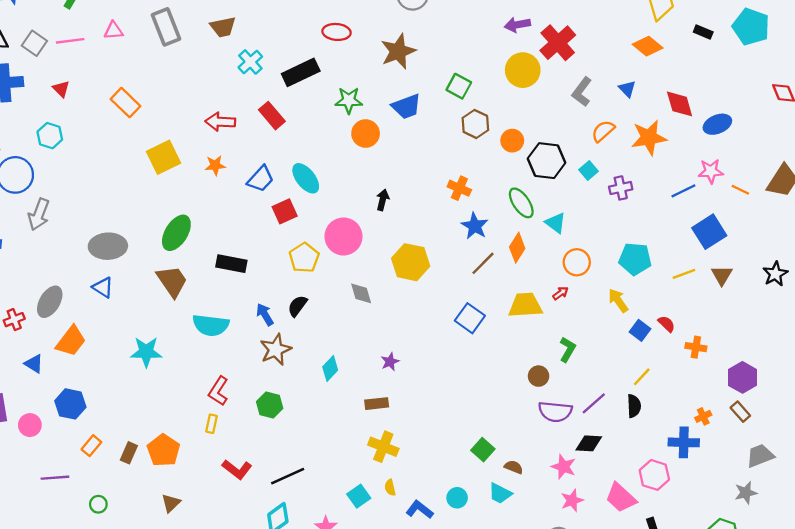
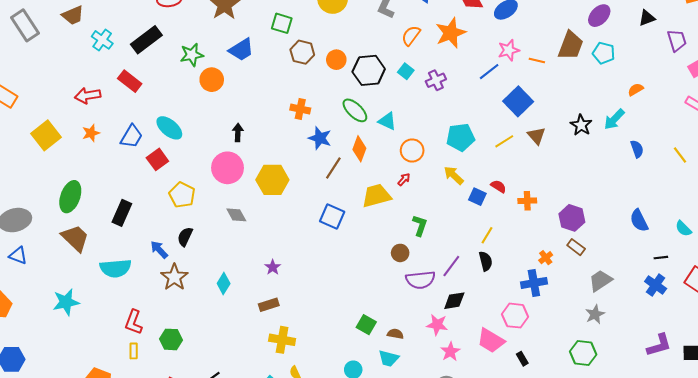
pink circle: (343, 236) -> (228, 168), moved
black rectangle: (231, 264) -> (122, 213), turned -65
green hexagon: (270, 405) -> (171, 339), moved

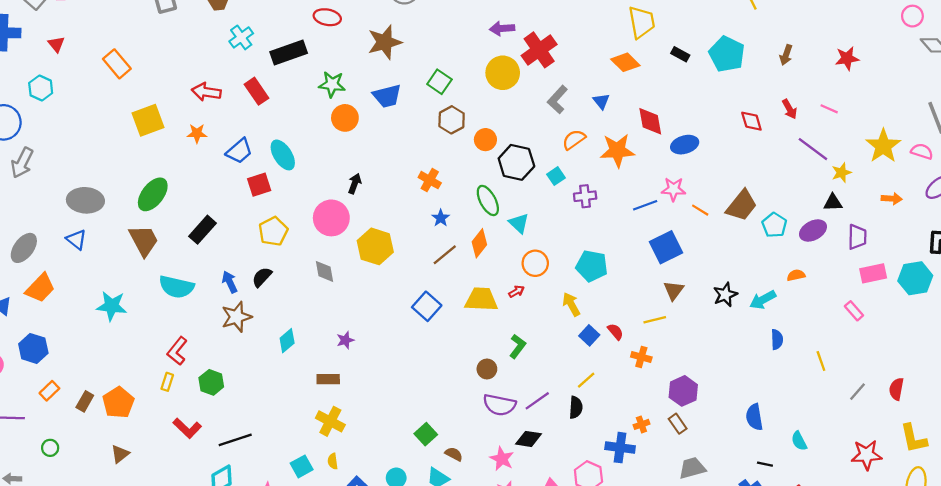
purple ellipse: (599, 16) -> (813, 230), moved
blue star: (320, 138) -> (441, 218), size x0.7
yellow line: (504, 141) -> (655, 320), moved

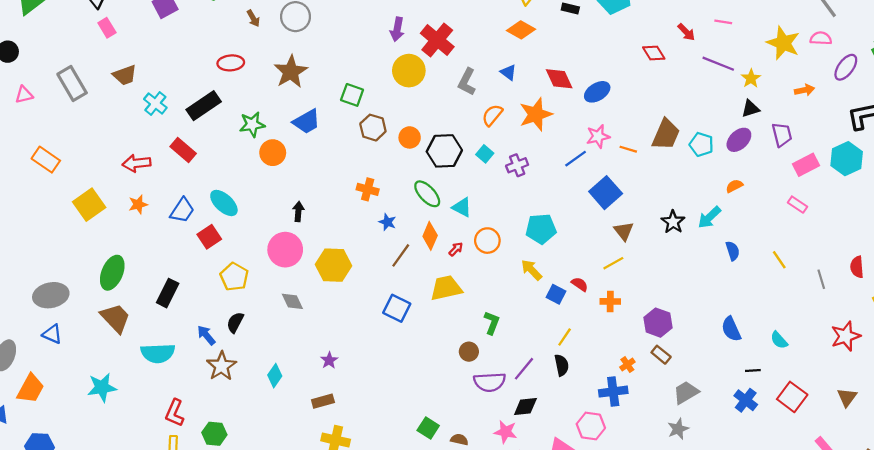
purple arrow: (502, 28) -> (397, 29), turned -60
red arrow: (516, 291) -> (456, 249), moved
gray line: (858, 392) -> (821, 279), turned -42

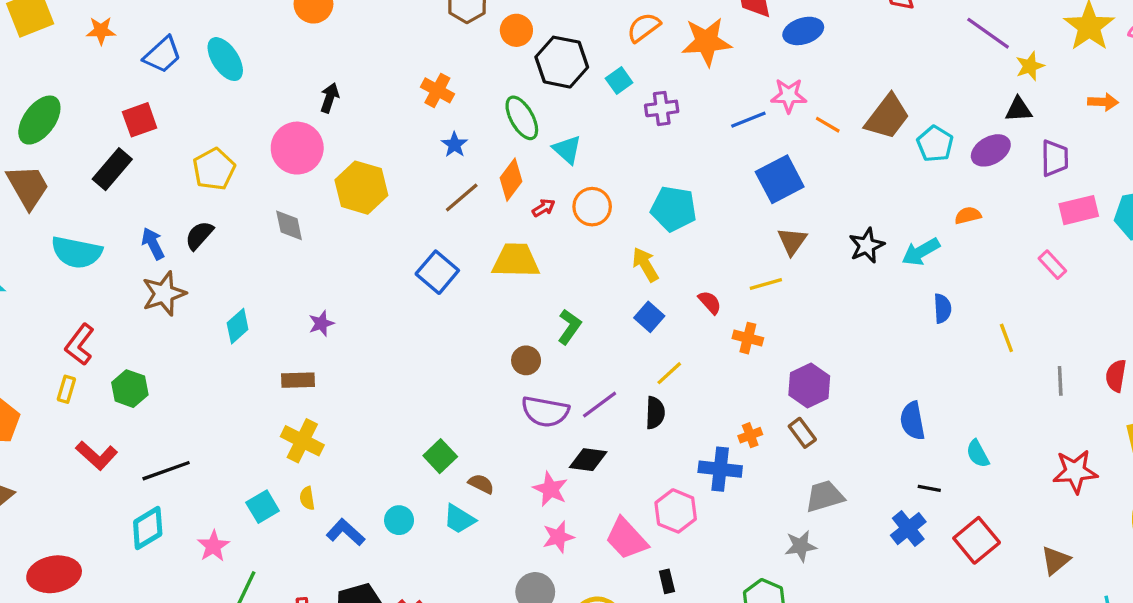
red square: (209, 237) -> (140, 120), moved
blue square: (556, 294) -> (649, 317), moved

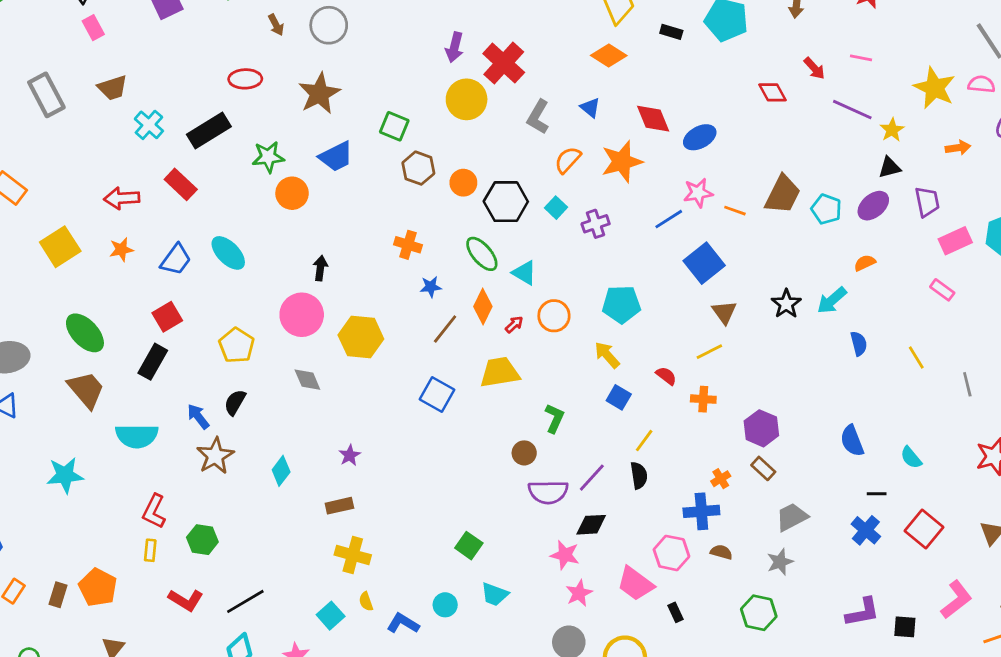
green ellipse: (39, 120) -> (85, 333), turned -69
blue star: (454, 145) -> (431, 287), turned -30
brown semicircle: (481, 484) -> (721, 552), moved

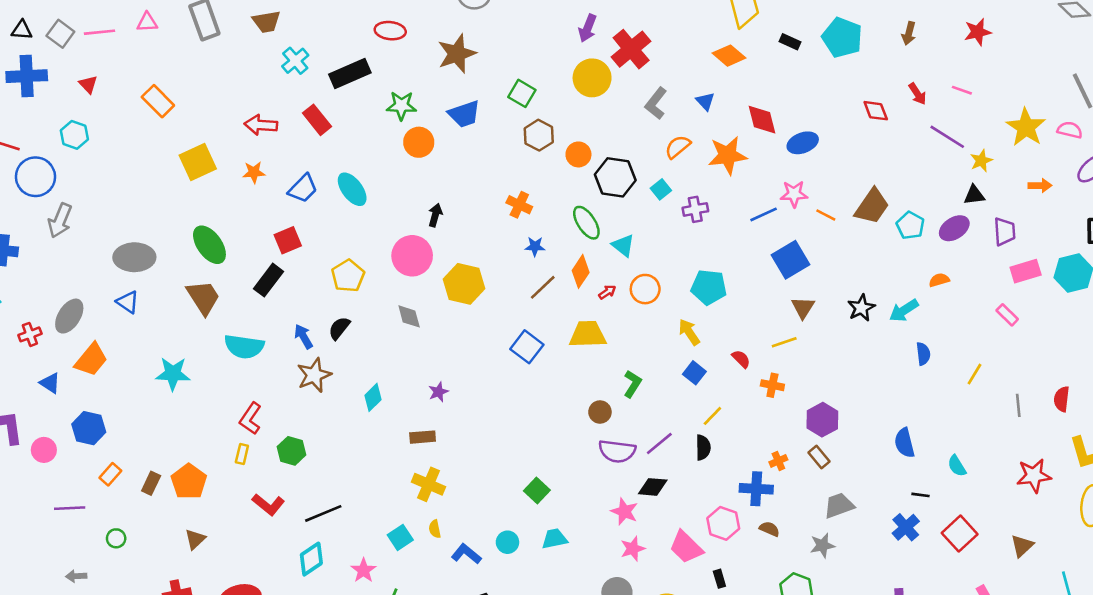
yellow line: (916, 358) -> (974, 374), turned 55
cyan trapezoid: (495, 594) -> (554, 539), turned 140

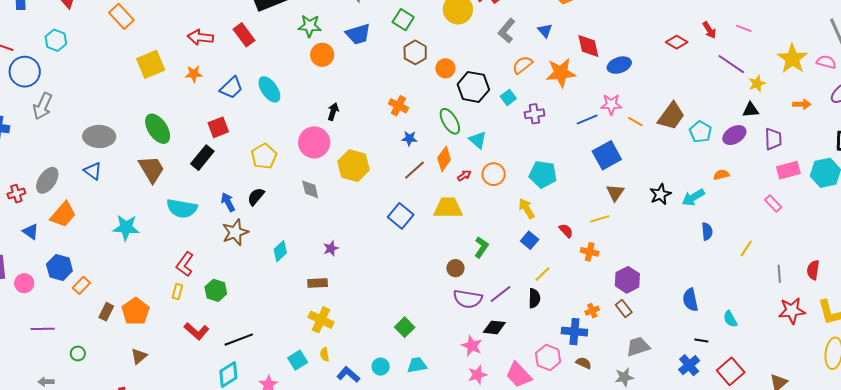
red diamond: (876, 111) -> (677, 42), turned -40
orange rectangle: (110, 474) -> (81, 285), moved
red star: (1034, 476) -> (792, 311), moved

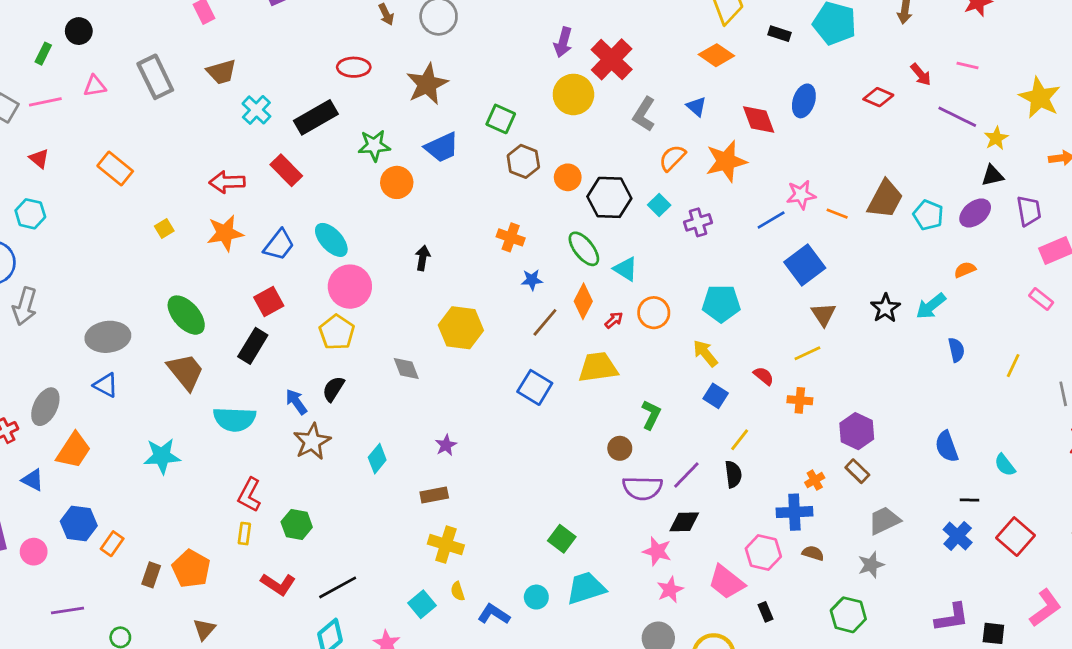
yellow square: (151, 64) -> (164, 228), size x0.5
blue ellipse: (619, 65) -> (804, 101), moved, turned -45
orange star: (194, 74) -> (225, 233), size x1.5
pink circle: (314, 142) -> (350, 287), moved
cyan trapezoid: (417, 365) -> (586, 588), size x1.4

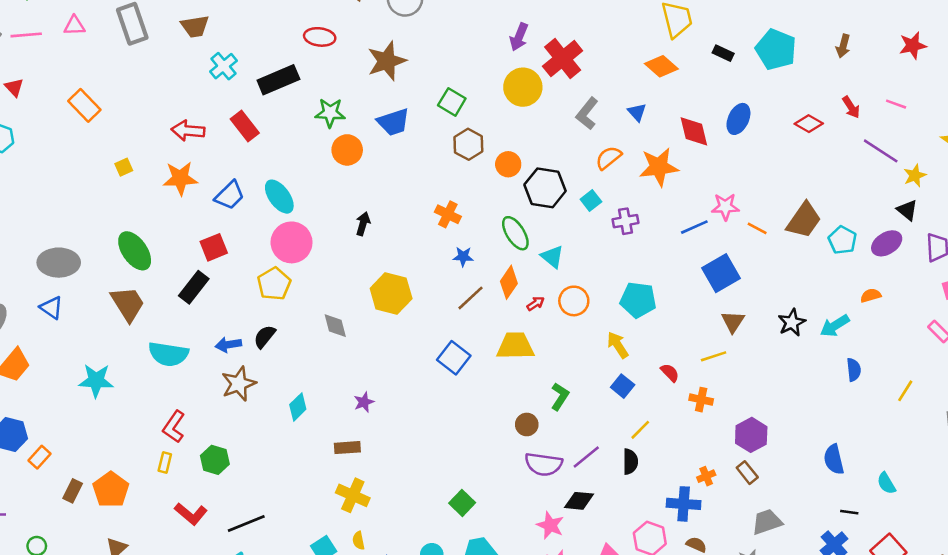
black triangle: (993, 176) -> (907, 210), turned 45
blue arrow: (296, 402) -> (228, 345), turned -70

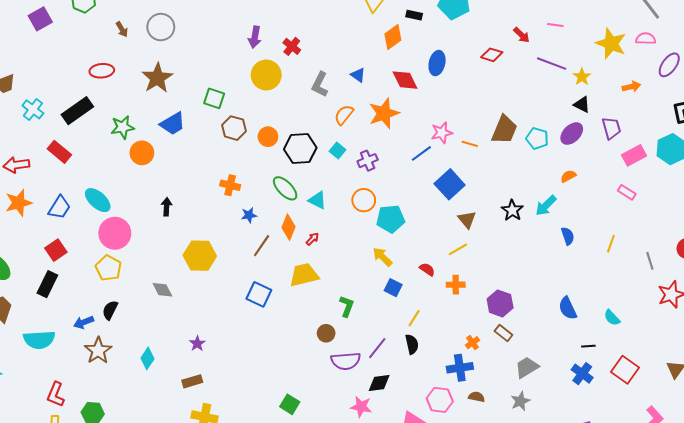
red cross: (563, 59) -> (292, 46), size x0.6
orange diamond: (661, 66) -> (393, 37), moved, turned -65
orange circle: (574, 301) -> (364, 200), moved

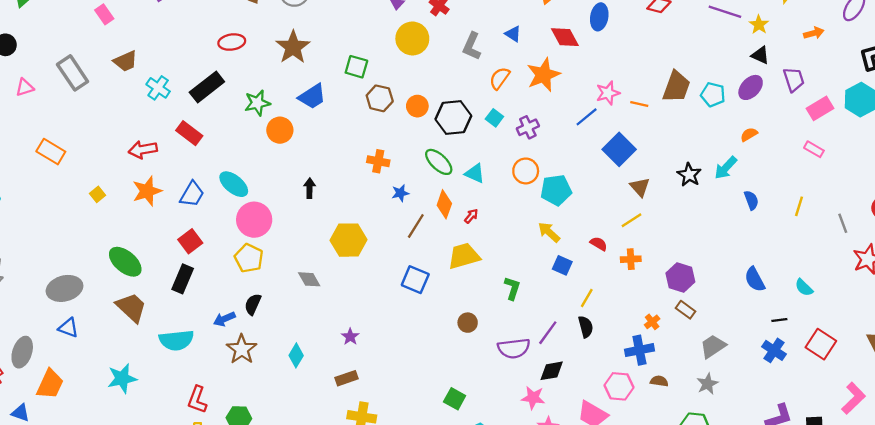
brown circle: (326, 333) -> (468, 323), moved

